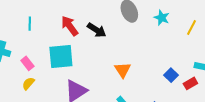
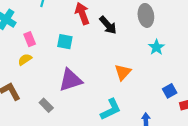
cyan star: (162, 18) -> (156, 47), moved
cyan square: (61, 57) -> (65, 42), size x0.6

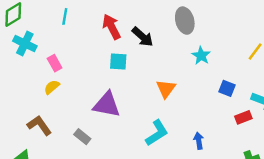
cyan square: (65, 42) -> (118, 62), moved
purple triangle: (70, 80) -> (107, 105), turned 35
blue square: (170, 91) -> (227, 88), moved, turned -32

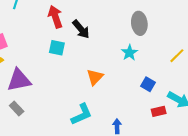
gray ellipse: (185, 21) -> (139, 23), moved
purple triangle: (107, 105) -> (19, 80), moved, turned -30

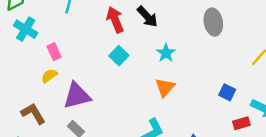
black arrow: (81, 29) -> (147, 17), moved
cyan square: (57, 48) -> (119, 56), turned 35
cyan star: (129, 53) -> (166, 53), moved

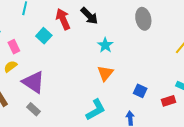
cyan square: (119, 56) -> (44, 36), moved
blue square: (227, 92) -> (140, 91), moved
purple triangle: (77, 96) -> (33, 82), turned 50

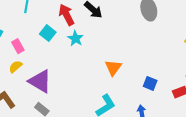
cyan star: (105, 45) -> (75, 38), moved

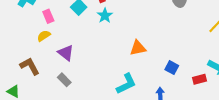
orange triangle: (113, 68) -> (138, 48), turned 36
purple triangle: (40, 81) -> (66, 53), size x0.7

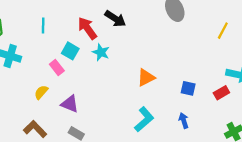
pink rectangle: (48, 16) -> (57, 67), moved

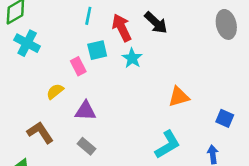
cyan line: (43, 25) -> (88, 16), moved
cyan square: (70, 51) -> (97, 50), turned 36
purple triangle: (70, 104) -> (85, 111), turned -30

